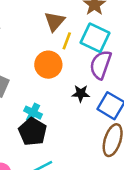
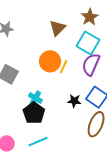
yellow line: (67, 41) -> (64, 67), moved
black star: (81, 93) -> (74, 101), moved

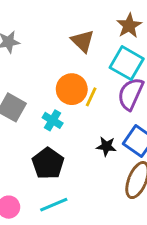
brown triangle: (57, 28) -> (83, 41), turned -30
cyan cross: (35, 98) -> (53, 120), moved

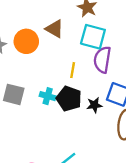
orange circle: (72, 89) -> (26, 41), moved
black pentagon: (48, 163) -> (69, 99), moved

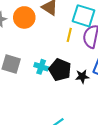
yellow line: (73, 70) -> (69, 35), moved

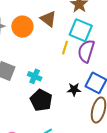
black pentagon: (60, 70) -> (41, 100), moved

